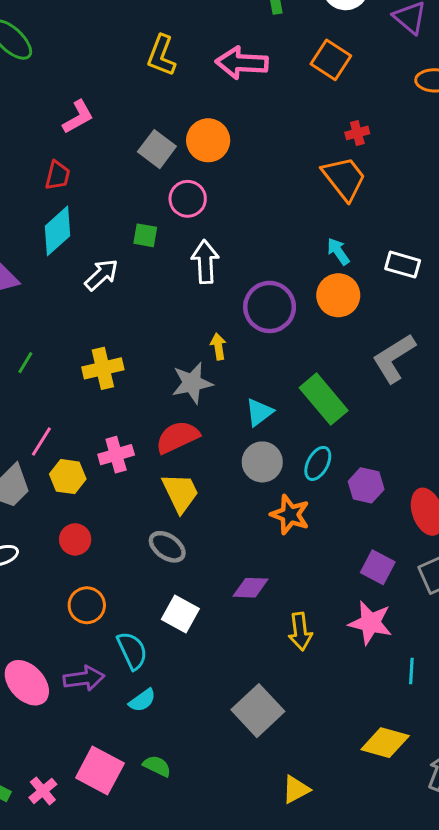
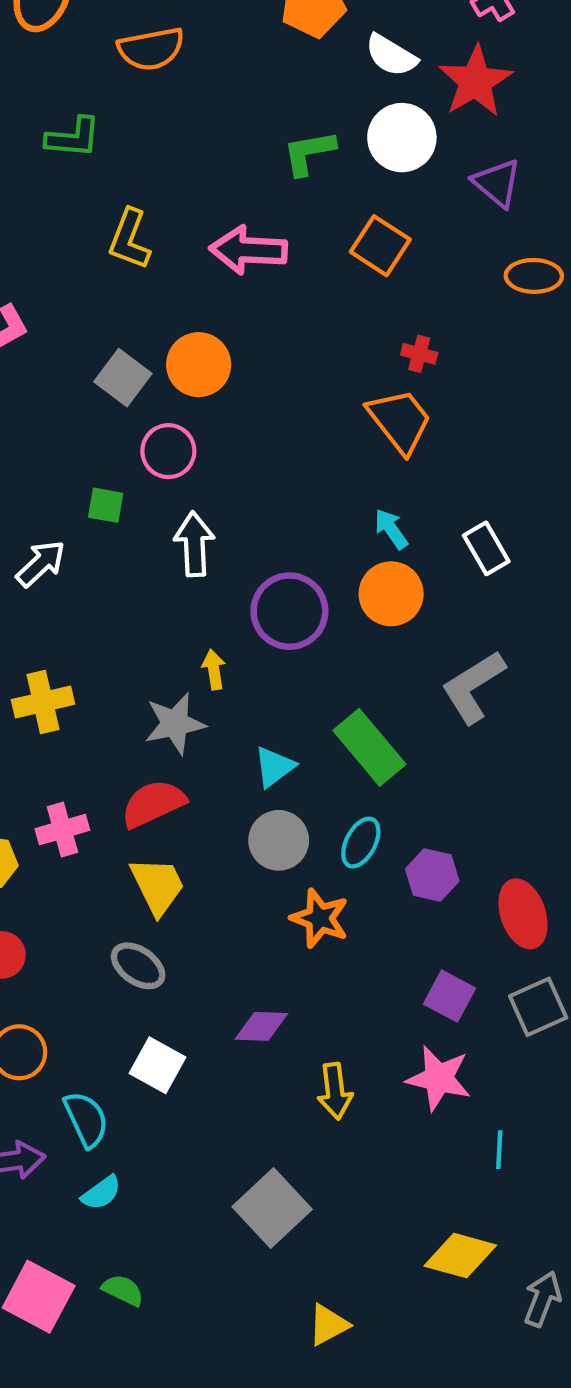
red cross: (357, 133) -> (419, 354), turned 30
white rectangle: (403, 265) -> (486, 548), turned 44

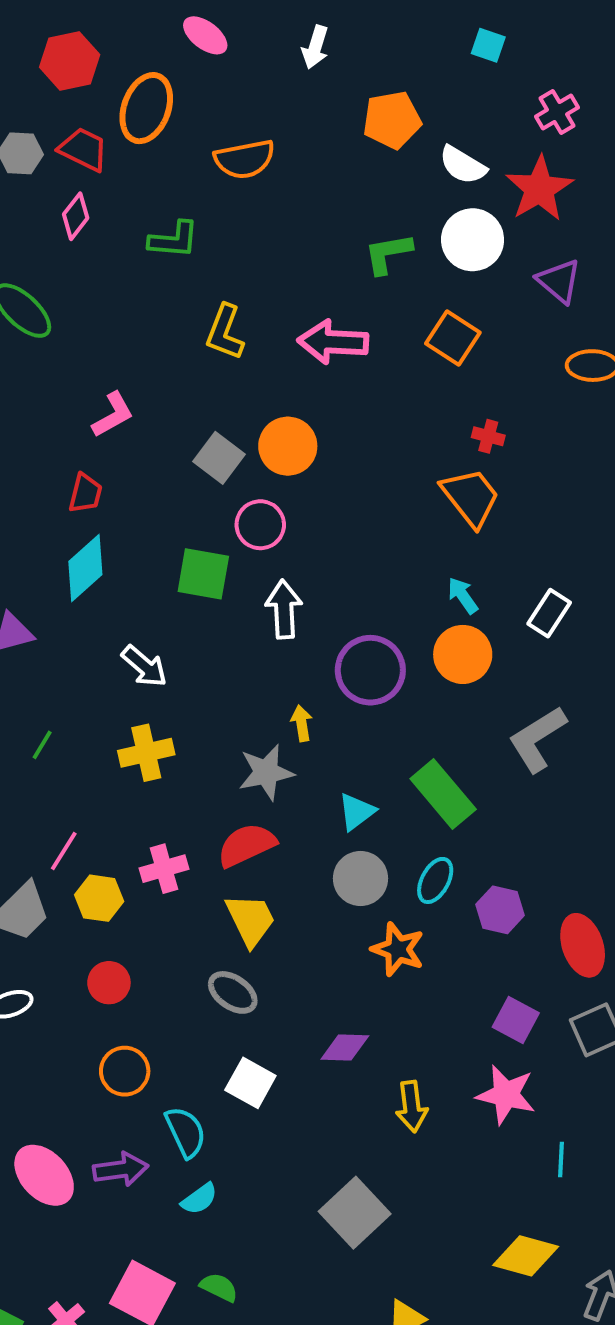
green square: (106, 505) -> (203, 574), size x1.6
white rectangle: (486, 548) -> (549, 613), turned 63
white arrow: (41, 564) -> (144, 666), moved, turned 84

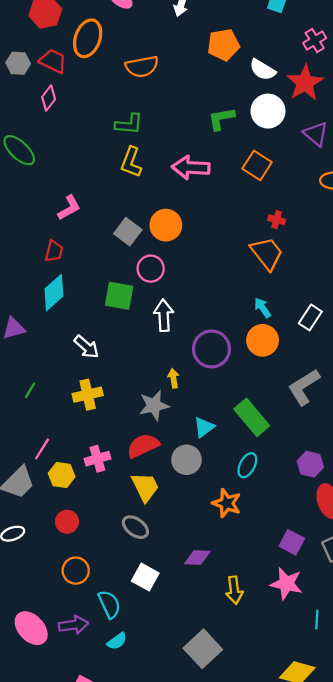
green L-shape: (174, 240) -> (129, 124), moved
gray circle: (361, 878) -> (186, 460), moved
purple hexagon: (500, 910) -> (310, 464), moved

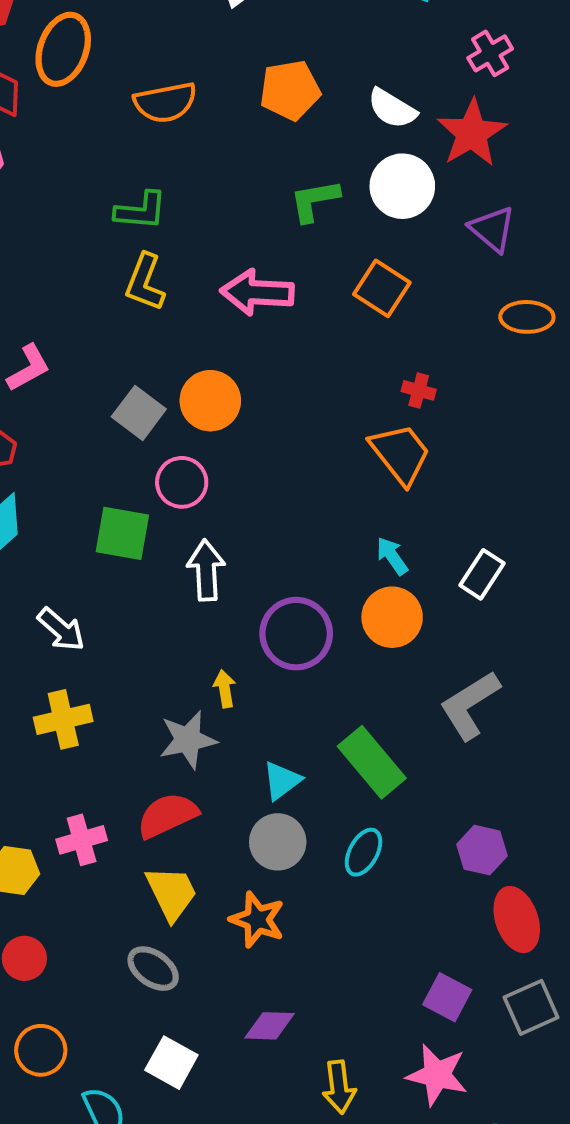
orange pentagon: (223, 45) -> (290, 90), moved
gray circle: (186, 460) -> (278, 842), moved
orange star: (227, 503) -> (257, 920), moved

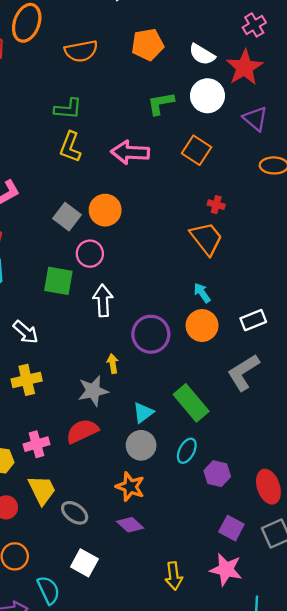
white rectangle: (482, 574) -> (253, 320), moved, turned 35
purple hexagon: (482, 850) -> (217, 474), moved
yellow trapezoid: (171, 893) -> (42, 490), moved
purple diamond: (270, 1026) -> (130, 525), moved, turned 40

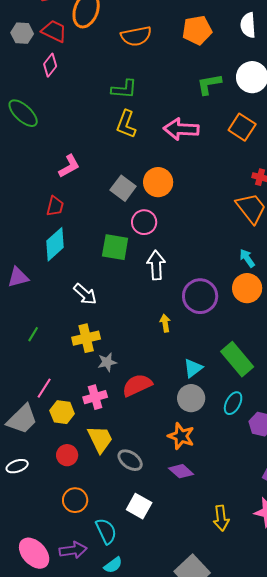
white semicircle: (202, 54) -> (248, 25), moved, turned 55
gray star: (93, 391) -> (107, 362), moved, size x0.7

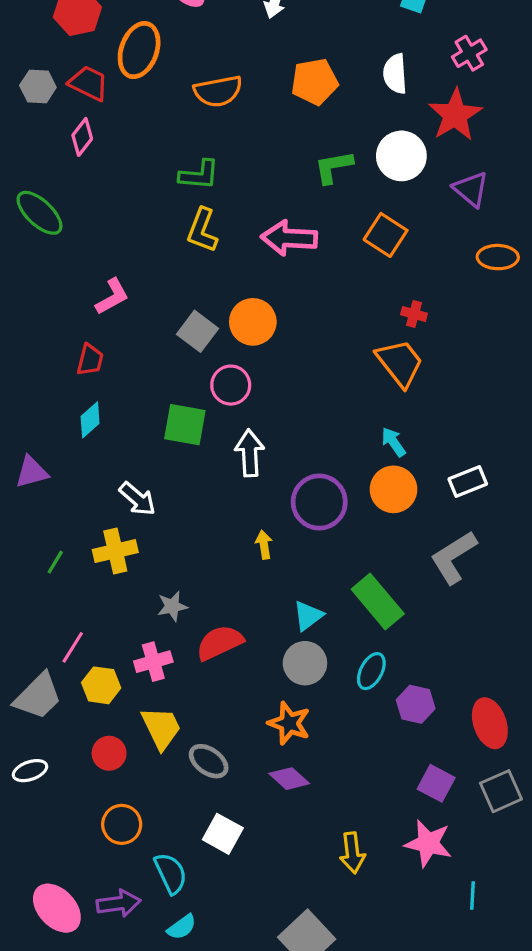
cyan diamond: (55, 244) -> (90, 420), size x0.7
yellow cross: (86, 338) -> (115, 551), moved

